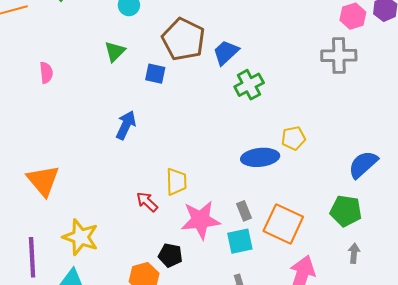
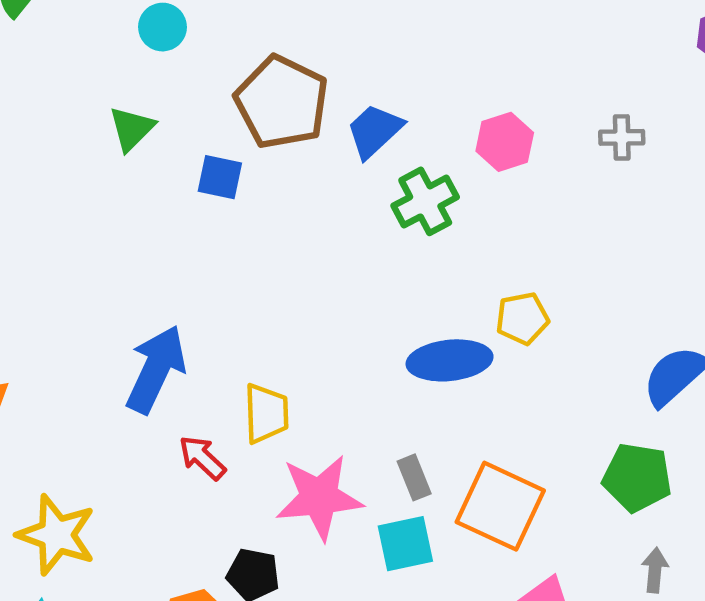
pink hexagon: (353, 16) -> (505, 142), moved
gray cross: (339, 55) -> (622, 137), size x0.6
blue arrow: (126, 125) -> (156, 369), moved, size x1.4

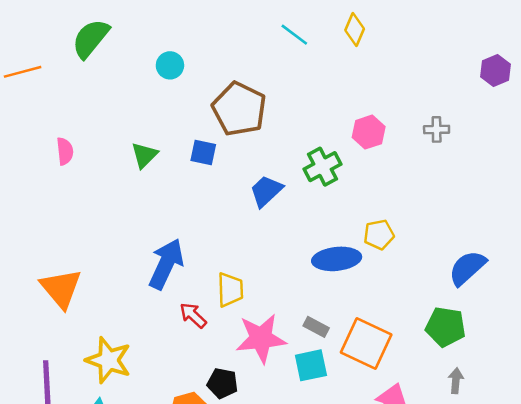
green triangle: (132, 129) -> (144, 155), moved
blue trapezoid: (374, 131) -> (266, 191), moved
gray rectangle: (414, 477) -> (316, 327), turned -40

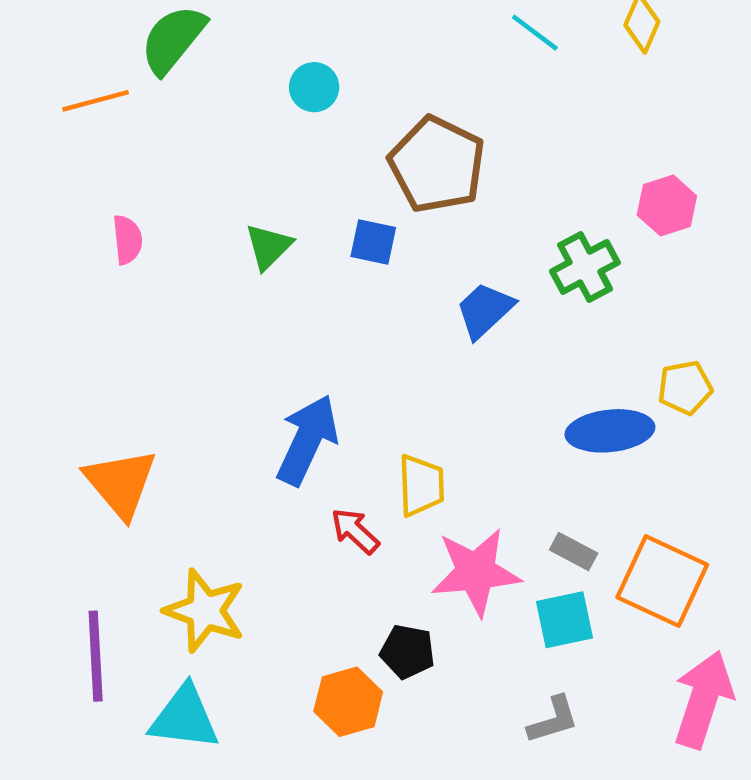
orange line: (23, 72) -> (96, 101), moved

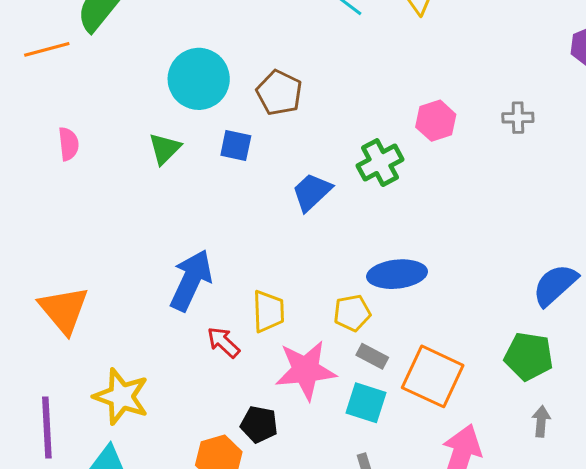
cyan circle: (314, 87) -> (199, 79), moved, size x1.8
brown pentagon: (437, 165) -> (279, 93), size x0.7
yellow pentagon: (685, 388) -> (352, 313), moved
cyan square: (564, 620) -> (366, 403), turned 30

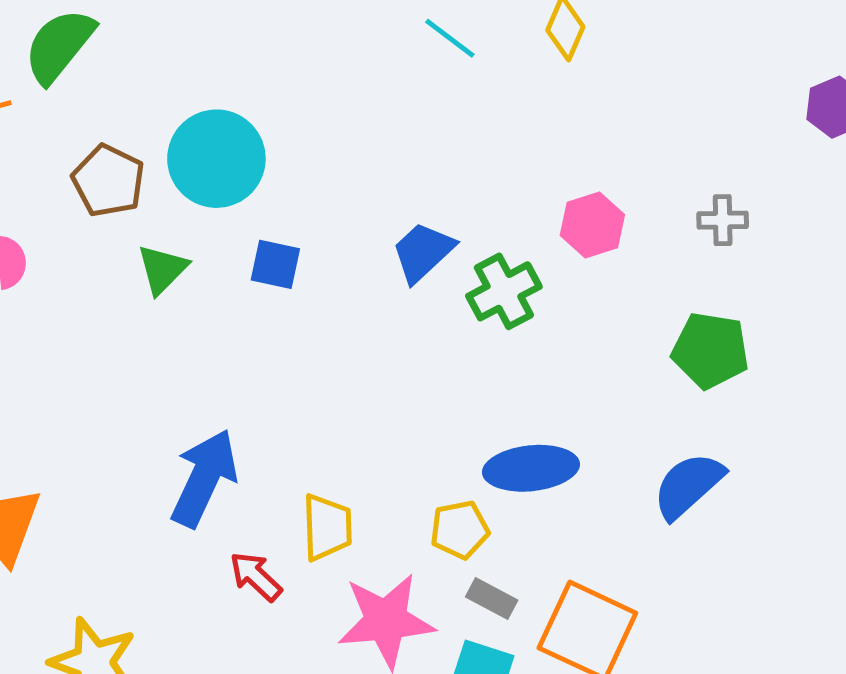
brown pentagon: (279, 93) -> (108, 181), moved
blue trapezoid: (312, 192) -> (423, 252), moved
blue semicircle: (555, 285) -> (688, 485), moved
green pentagon: (529, 356) -> (710, 350), moved

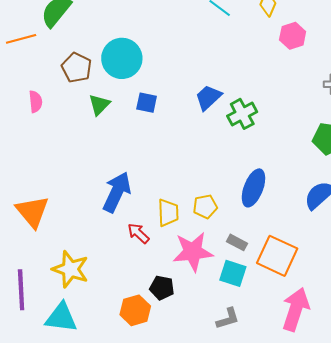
pink hexagon: (592, 225) -> (293, 36), moved
blue ellipse: (531, 468) -> (253, 188), turned -63
yellow pentagon: (460, 530) -> (205, 206), moved

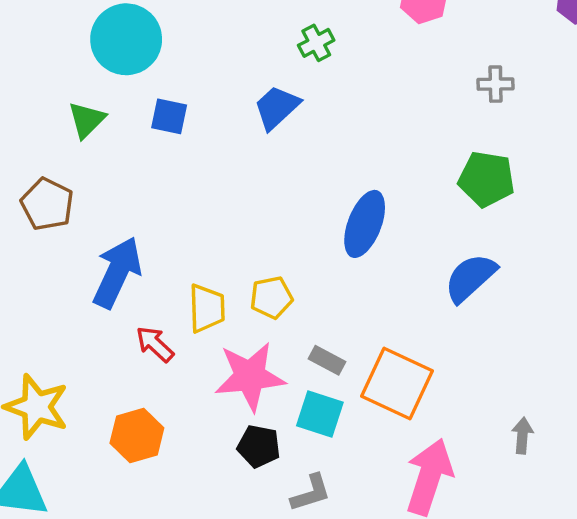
brown pentagon: (77, 68) -> (47, 204), moved
green cross: (242, 114) -> (316, 43), moved, size x0.7
blue ellipse: (253, 188) -> (365, 224), moved
black pentagon: (162, 288) -> (259, 446), moved
orange hexagon: (135, 310) -> (137, 436), moved

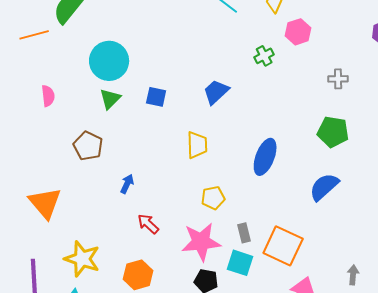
cyan circle: (126, 39) -> (109, 61), moved
green cross: (316, 43) -> (264, 56), moved
blue arrow: (117, 272) -> (127, 184), size x0.5
yellow trapezoid: (207, 308) -> (197, 145), moved
gray rectangle: (327, 360) -> (244, 233), turned 48

